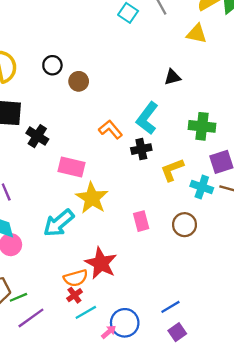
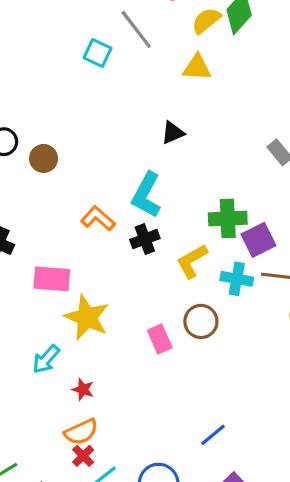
green cross: (202, 126) -> (228, 219), moved
cyan arrow: (59, 223) -> (46, 359), size x0.7
brown circle: (185, 225) -> (201, 321), moved
red star: (101, 263) -> (83, 389), moved, size x0.5
blue line: (170, 307) -> (213, 435), moved

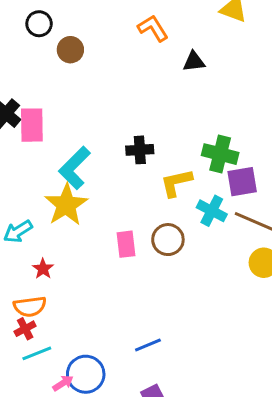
cyan L-shape: (146, 195) -> (75, 168), moved
orange L-shape: (98, 218) -> (153, 28), moved
pink rectangle: (52, 279) -> (32, 125), moved, turned 68

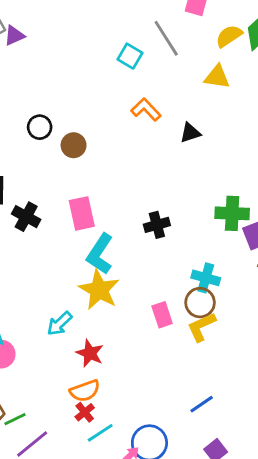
pink rectangle: (32, 125) -> (82, 213), moved
yellow L-shape: (176, 183) -> (201, 327), moved
cyan cross: (212, 211) -> (206, 278), moved
red star: (43, 269) -> (90, 353), size x1.4

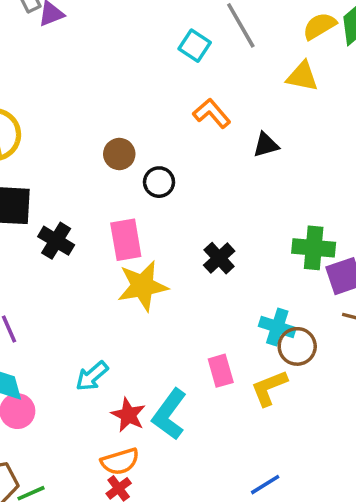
black circle: (40, 127) -> (159, 182), moved
black cross: (157, 225) -> (219, 258), turned -30
cyan L-shape: (100, 254) -> (169, 414), moved
yellow star: (99, 290) -> (143, 286), moved, turned 30
brown circle: (200, 303) -> (297, 346), moved

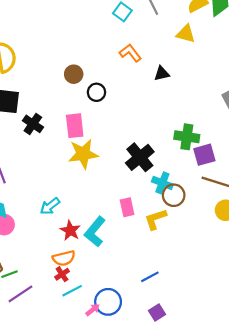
black cross: (219, 258) -> (140, 157), moved, size x1.5

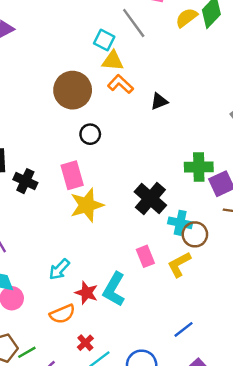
yellow triangle: (186, 34) -> (113, 61), moved
brown circle: (74, 74) -> (73, 90), moved, size x1.8
orange semicircle: (64, 258) -> (62, 314), moved

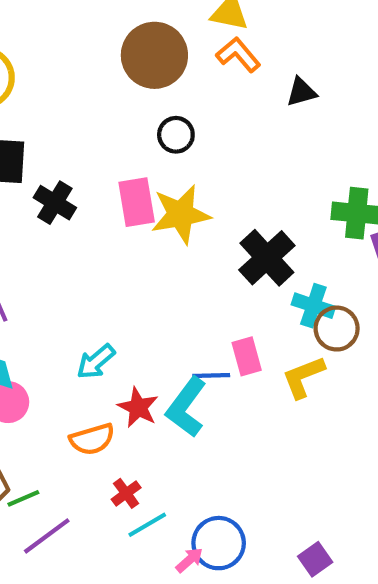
yellow star: (87, 205) -> (181, 214), moved
blue line: (183, 329) -> (211, 375), moved, turned 30

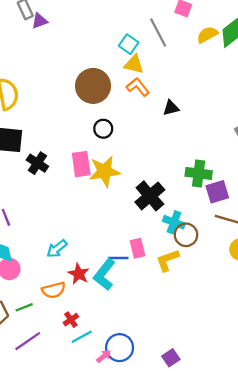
green line: (23, 498) -> (24, 307), moved

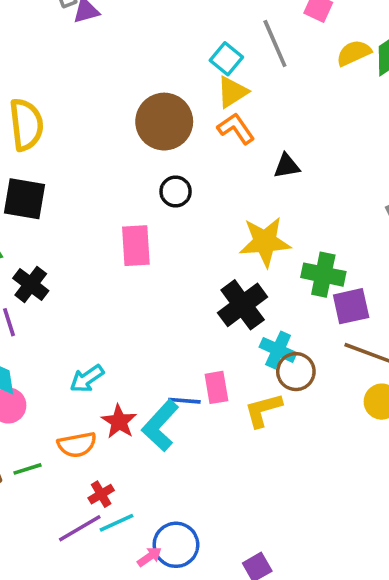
yellow triangle: (134, 64) -> (232, 92), turned -50
black cross: (37, 163) -> (31, 284), moved
yellow star: (105, 171) -> (265, 242), moved
purple line: (28, 341) -> (80, 528), moved

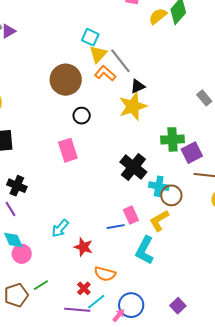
gray line: (275, 43) -> (120, 61), moved
yellow star: (265, 242) -> (133, 106), moved
cyan L-shape: (160, 426) -> (145, 250), moved
orange semicircle: (77, 445) -> (105, 274), moved, turned 40
purple line: (80, 528) -> (77, 310), turned 50

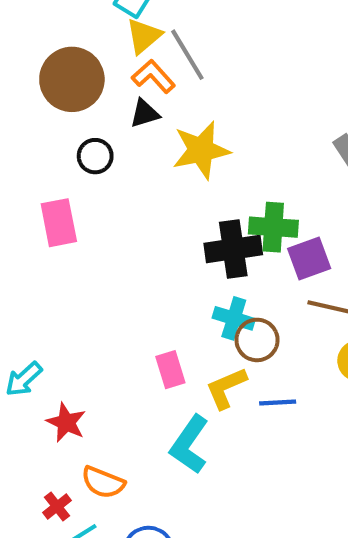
black triangle: (138, 86) -> (145, 113), moved
black cross: (133, 167) -> (233, 249), moved, turned 36
blue line: (116, 227) -> (278, 402), moved

